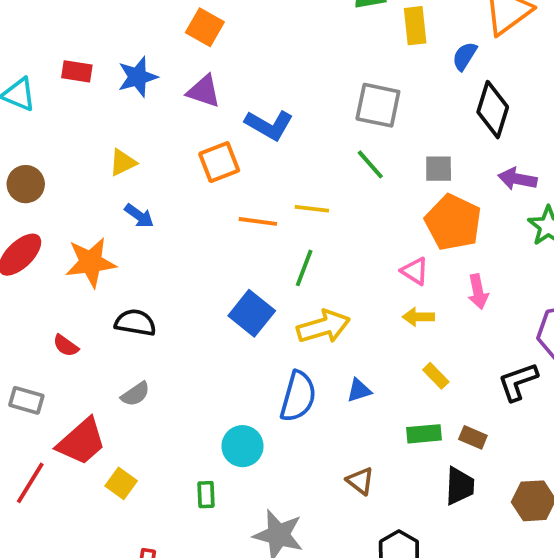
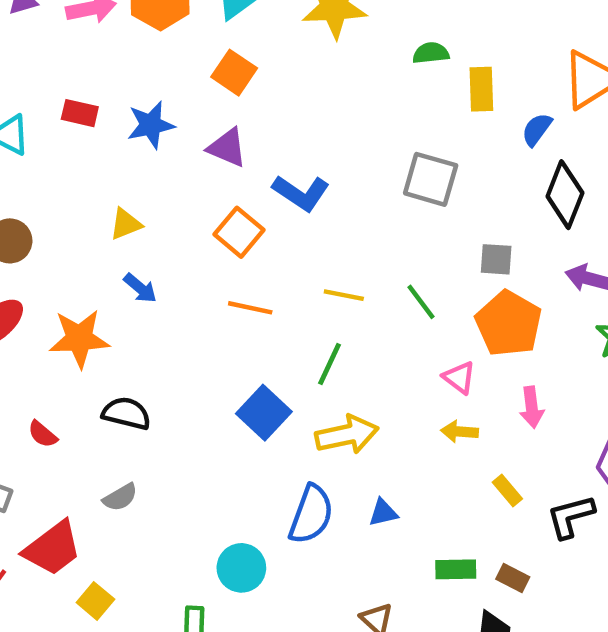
orange square: (219, 162) -> (239, 232), turned -33
green line: (370, 164) -> (421, 302), moved
orange line: (258, 221) -> (250, 308), moved
yellow rectangle: (436, 376) -> (507, 490), moved

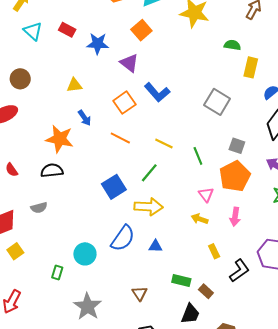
blue arrow: (140, 288) -> (85, 118), moved
orange star: (79, 339) -> (60, 139), moved
black semicircle: (126, 413) -> (52, 171), turned -35
black L-shape: (571, 517) -> (239, 271), turned 145

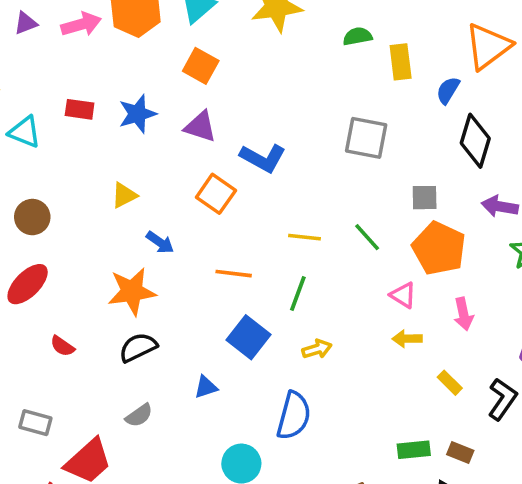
orange line: (120, 138) -> (234, 274), moved
red semicircle: (12, 170) -> (62, 346), moved
yellow arrow: (149, 207) -> (317, 349), size x0.6
blue triangle: (155, 246) -> (206, 387), moved

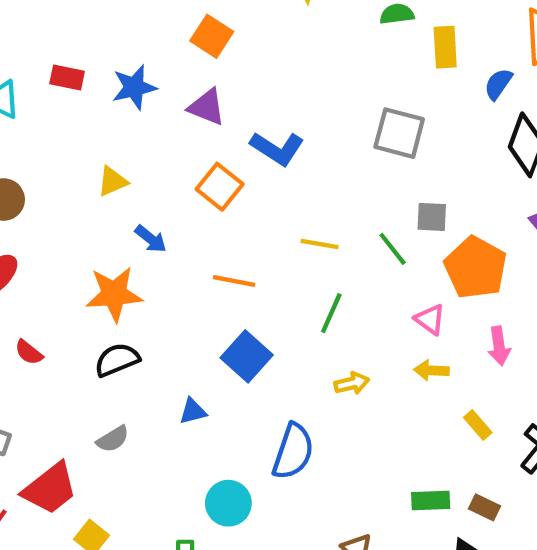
gray square: (425, 198) -> (432, 217), moved
green line: (298, 293) -> (331, 313), moved
yellow arrow: (317, 349) -> (352, 383), moved

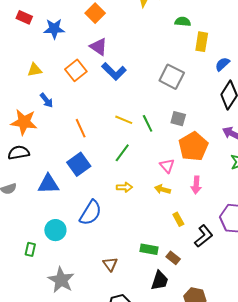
purple triangle: (207, 107) -> (99, 47), moved
orange square: (220, 187) -> (76, 70), moved
green line: (393, 249) -> (148, 123), moved
orange line: (234, 281) -> (81, 128), turned 42
blue triangle: (193, 411) -> (48, 184), size x1.6

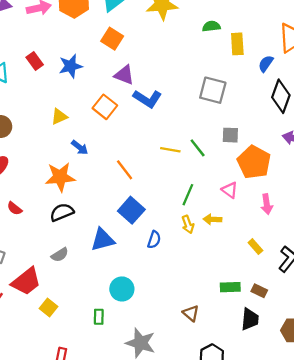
red rectangle: (24, 17) -> (35, 61), turned 42
green line: (122, 153) -> (188, 195), moved
yellow arrow: (124, 187) -> (188, 224), turned 84
yellow arrow: (162, 189) -> (212, 219), moved
blue semicircle: (91, 213) -> (154, 240), moved, size x0.6

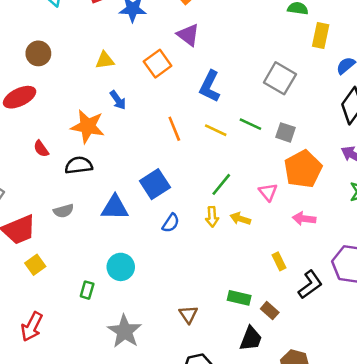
blue L-shape: (147, 99) -> (210, 86), moved, turned 68
green line: (198, 148) -> (250, 124), moved, turned -42
orange line: (125, 170) -> (174, 129), moved
pink arrow: (267, 204) -> (304, 219), turned 90
red semicircle: (15, 208) -> (41, 149), moved

